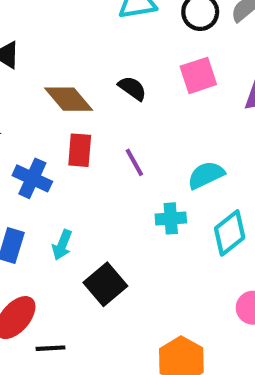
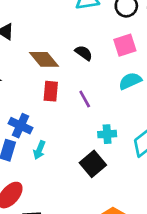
cyan semicircle: (206, 175) -> (130, 81), moved
blue cross: (32, 178) -> (21, 126), moved
black square: (105, 284) -> (93, 164), moved

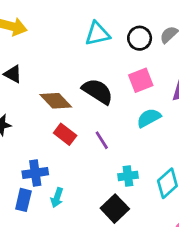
black semicircle: (84, 53) -> (98, 91), size x1.6
red rectangle: (51, 91) -> (65, 134), turned -54
blue cross: (21, 126) -> (35, 173), turned -30

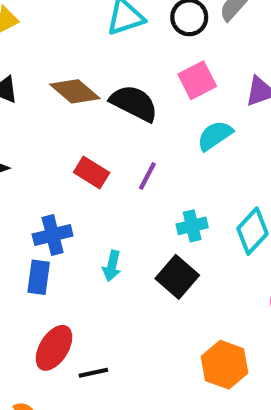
brown diamond: (56, 101) -> (75, 91), moved
purple line: (102, 140) -> (147, 176), turned 66
cyan arrow: (57, 198) -> (112, 266), moved

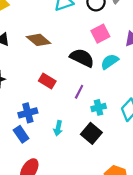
black semicircle: (134, 103) -> (82, 58), moved
purple line: (147, 176) -> (79, 92), moved
blue rectangle: (39, 277) -> (21, 134), turned -42

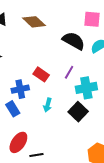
pink square: (100, 34) -> (92, 19), turned 30
red rectangle: (47, 81) -> (41, 74), moved
cyan cross: (99, 107) -> (86, 88), size x1.5

